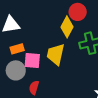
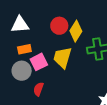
red circle: (78, 12) -> (59, 26), moved
pink square: (32, 60) -> (39, 62), turned -36

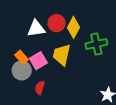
white triangle: (20, 25) -> (36, 29), moved
orange rectangle: (24, 49) -> (22, 57), moved, turned 64

